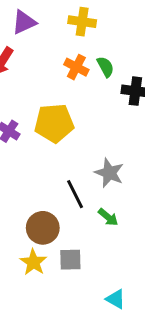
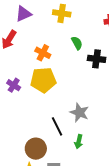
orange cross: (76, 67) -> (43, 53), moved
green arrow: (108, 217) -> (79, 142), turned 64

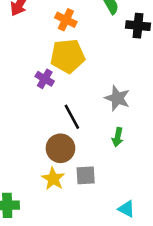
purple cross: (14, 85) -> (45, 79), moved
black line: (57, 126) -> (72, 117), moved

